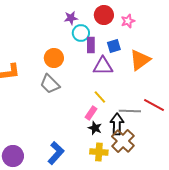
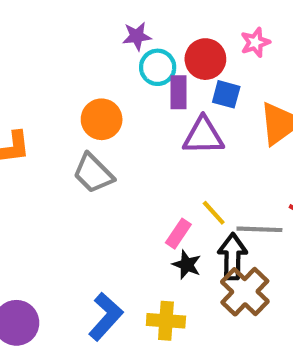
red circle: (104, 15) -> (205, 59), moved
blue square: (114, 46) -> (226, 94), turned 32
yellow line: (100, 97) -> (214, 213), moved
yellow cross: (99, 152) -> (166, 321), moved

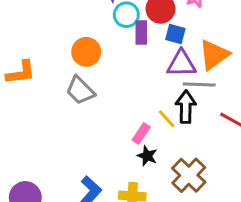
purple triangle: (203, 136) -> (181, 64), moved
gray line: (259, 229) -> (199, 85), moved
black arrow: (232, 256) -> (186, 107), moved

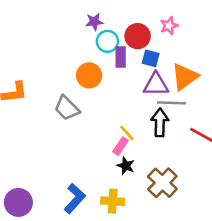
orange circle: (86, 52) -> (89, 75), moved
yellow line: (166, 119) -> (127, 133), moved

